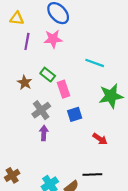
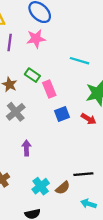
gray cross: (41, 110) -> (16, 112), moved
purple arrow: (44, 133) -> (26, 148), moved
red arrow: (100, 139) -> (89, 119), moved

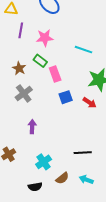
pink star: (36, 39) -> (45, 38), moved
brown semicircle: (63, 188) -> (62, 178), moved

